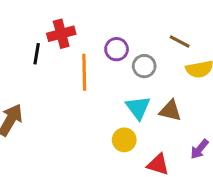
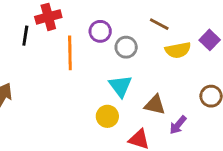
brown triangle: (170, 111) -> (155, 105), moved

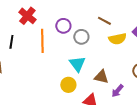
red cross: (48, 17) -> (27, 16), turned -36
black line: (25, 36) -> (11, 42), moved

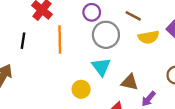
purple circle: (63, 26) -> (92, 12), moved
gray circle: (81, 37) -> (106, 35), size x1.5
yellow circle: (68, 85) -> (81, 89), moved

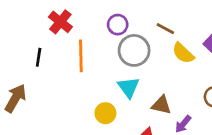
yellow semicircle: (149, 37) -> (183, 53), turned 54

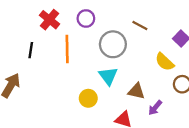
purple circle: (118, 25) -> (86, 18), moved
yellow semicircle: (183, 53) -> (165, 62), moved

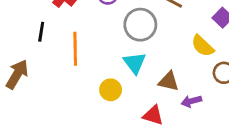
orange line: (67, 49) -> (75, 49), moved
purple arrow: (155, 108) -> (191, 101), turned 35

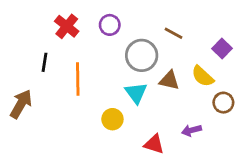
brown triangle: (169, 81) -> (169, 80), moved

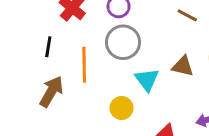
gray circle: (142, 55) -> (123, 42), moved
brown arrow: (21, 104) -> (51, 92), moved

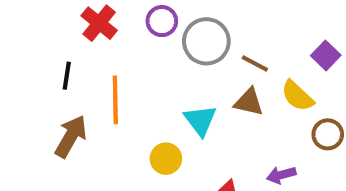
brown line: (187, 15) -> (255, 64), moved
gray circle: (123, 42) -> (206, 41), moved

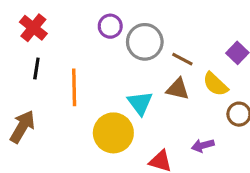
red cross: (99, 23) -> (33, 28), moved
brown arrow: (71, 136) -> (22, 127), moved
yellow circle: (166, 159) -> (113, 133), size x1.6

